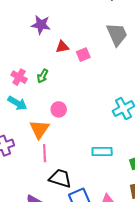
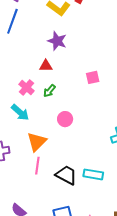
red triangle: (62, 47) -> (46, 66), moved
pink circle: (59, 109) -> (65, 119), moved
black trapezoid: (60, 178) -> (66, 175), moved

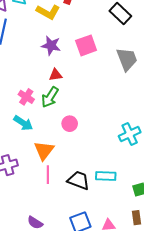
red triangle: (46, 66) -> (56, 75), moved
pink square: (93, 77) -> (86, 45), moved, size x1.5
green arrow: (49, 91) -> (50, 97), size x1.5

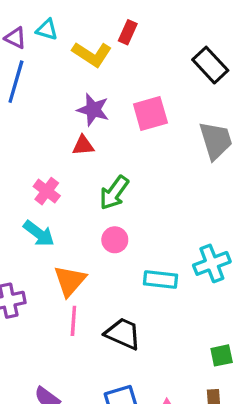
red triangle: (56, 75) -> (83, 146), moved
green arrow: (50, 97) -> (114, 193), moved
cyan rectangle: (106, 176) -> (161, 280), moved

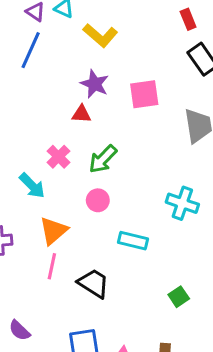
red rectangle: (128, 32) -> (188, 19), moved, turned -54
pink cross: (47, 191) -> (58, 157), moved
cyan cross: (212, 263) -> (182, 203), moved, turned 32
green square: (222, 355) -> (179, 297), moved, turned -30

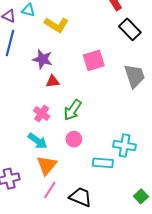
purple star: (95, 84) -> (43, 59), moved
cyan arrow: (32, 186) -> (38, 141), moved
cyan cross: (182, 203) -> (124, 146), moved
pink line: (52, 266) -> (50, 190), turned 30

